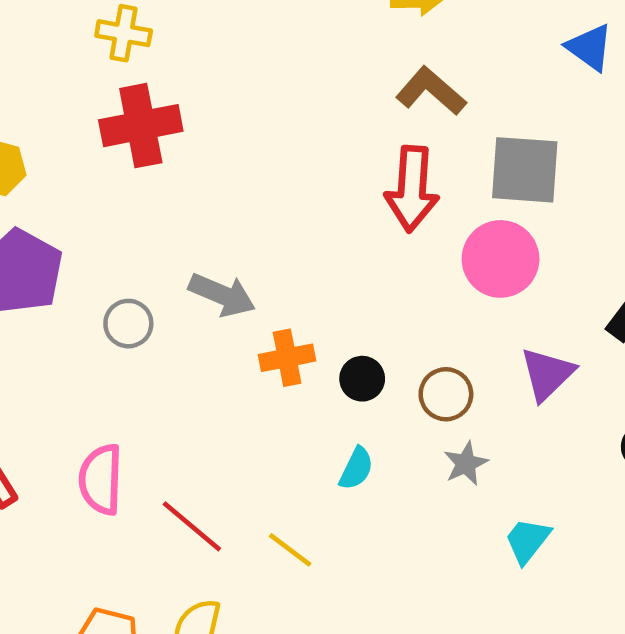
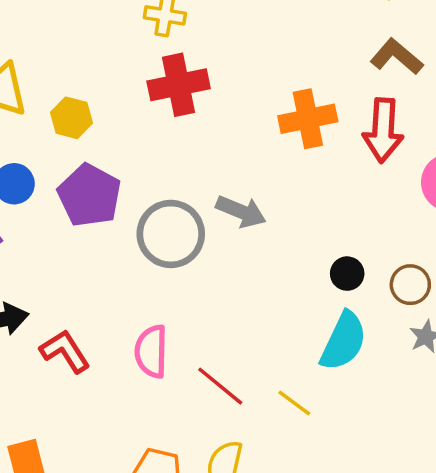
gray circle: (128, 324) -> (171, 234), size x1.8
orange cross: (287, 358) -> (308, 119), moved, size x1.4
cyan semicircle: (356, 468) -> (343, 341), size x1.8

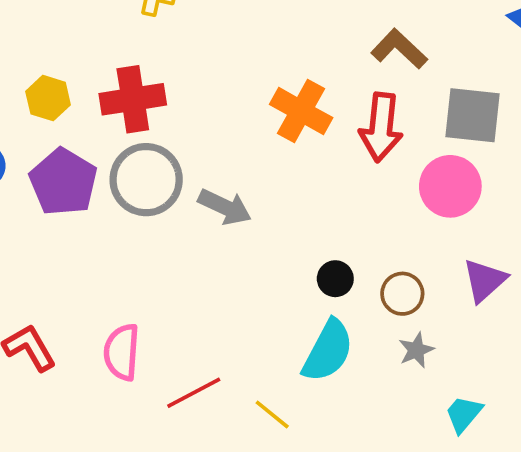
red cross: (179, 85) -> (133, 99), moved
orange cross: (308, 119) -> (301, 111), turned 38
gray circle: (171, 234) -> (146, 180), moved
red line: (220, 386) -> (194, 393), turned -70

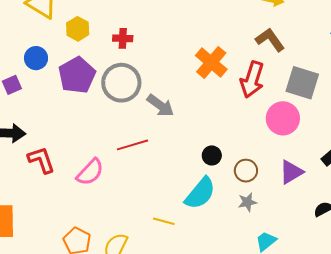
red cross: (133, 99) -> (123, 38), size x0.6
pink semicircle: (122, 352) -> (90, 172), turned -152
red line: (194, 393) -> (132, 145), moved
yellow line: (272, 414) -> (164, 221), turned -35

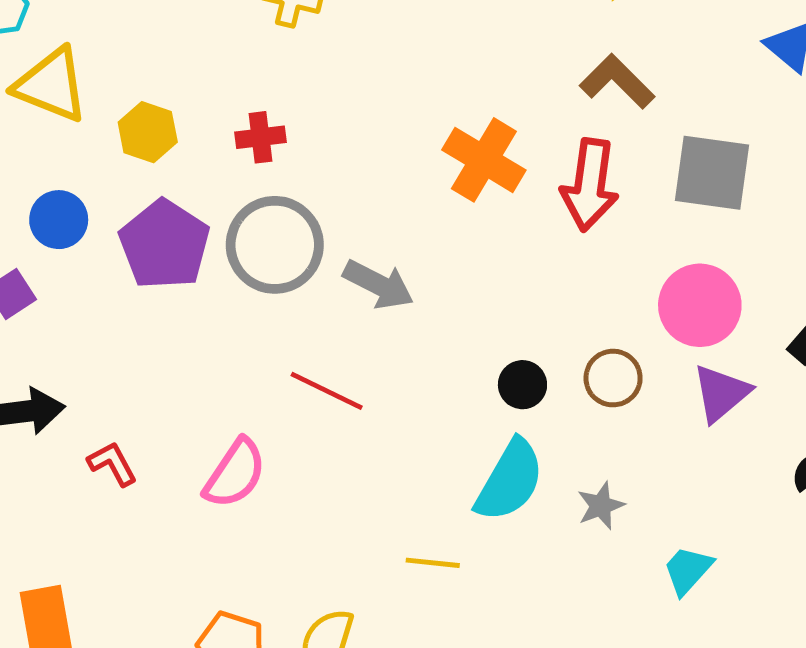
pink circle: (283, 118) -> (700, 305), moved
red line: (132, 145) -> (327, 391), turned 52
red L-shape: (41, 160) -> (112, 464), size x0.7
brown circle: (246, 171) -> (613, 378), moved
gray star: (247, 202) -> (601, 506), moved

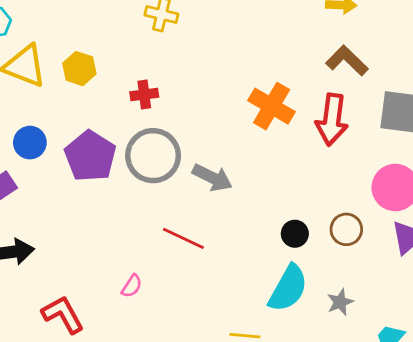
yellow hexagon: (148, 132) -> (79, 69), moved
red L-shape: (112, 464) -> (63, 315), moved, size x1.5
pink semicircle: (235, 474) -> (132, 286), size x0.6

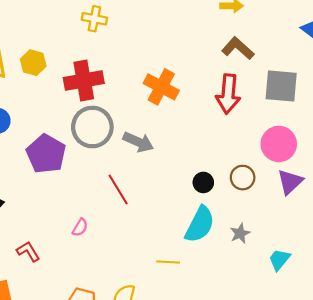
red cross: (144, 95) -> (84, 80), size x1.8
orange cross: (272, 106) -> (161, 87), moved
purple pentagon: (90, 156) -> (46, 154), moved
red line: (183, 238) -> (118, 189), turned 36
red L-shape: (63, 315) -> (28, 251), size x0.7

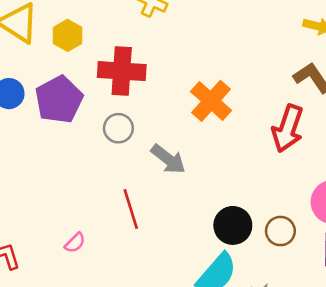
gray circle: (92, 127) -> (118, 128), size x0.6
purple pentagon: (46, 154) -> (59, 100), moved
black circle: (203, 182) -> (233, 225), size x1.5

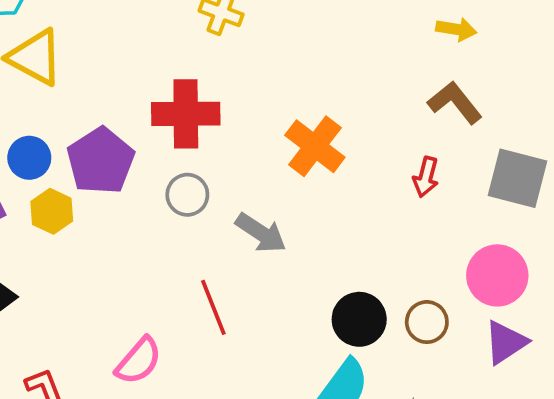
yellow hexagon: (67, 35) -> (52, 211), moved
red arrow: (288, 129) -> (426, 177), size x0.6
pink semicircle: (75, 243) -> (139, 361), size x1.6

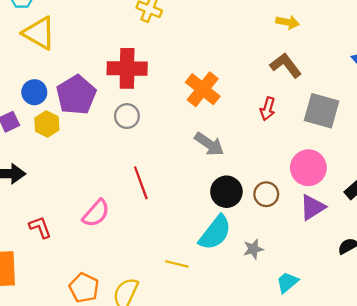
gray arrow: (261, 233) -> (209, 144), moved

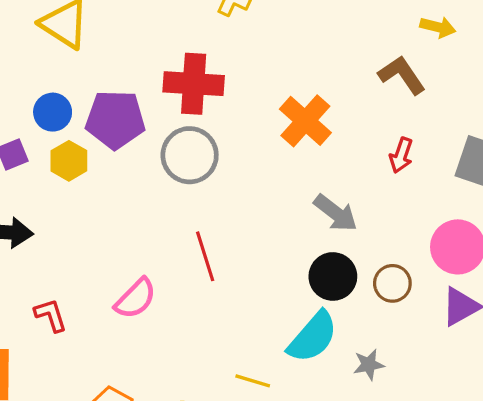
brown L-shape: (286, 65) -> (402, 75), moved
purple pentagon: (76, 95) -> (115, 120), turned 30
gray circle: (127, 116) -> (190, 155), size x1.5
gray arrow: (209, 144) -> (336, 213), moved

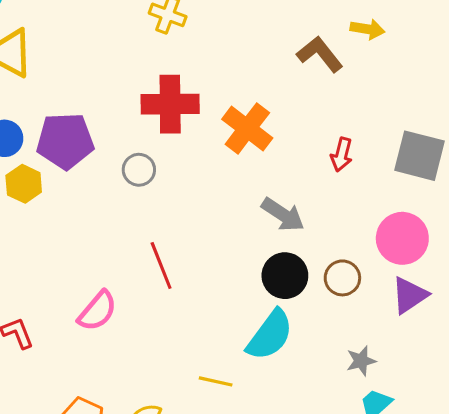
brown L-shape: (402, 75) -> (320, 54), moved
red cross: (194, 84) -> (170, 104), moved
gray circle: (190, 155) -> (139, 170), size x0.6
gray star: (369, 365) -> (361, 361), moved

